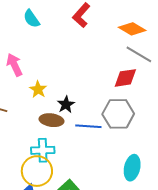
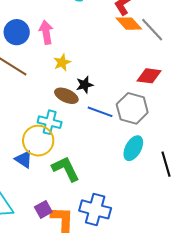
orange diamond: (132, 29) -> (129, 24), moved
gray line: (139, 54) -> (152, 30), moved
cyan ellipse: (132, 168) -> (133, 148), moved

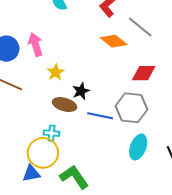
orange diamond: (129, 24) -> (114, 41), moved
cyan cross: (50, 122) -> (52, 133), size x0.7
blue triangle: (24, 159) -> (31, 173), turned -36

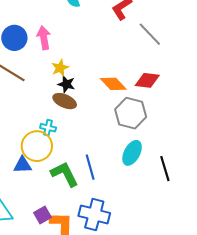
orange diamond: (114, 41) -> (113, 84), moved
black star: (81, 91) -> (66, 84), moved, turned 30
blue line: (100, 116) -> (90, 167), moved, turned 55

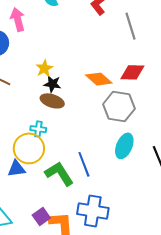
gray line: (150, 34) -> (130, 26), turned 32
pink arrow: (44, 38) -> (18, 19), moved

